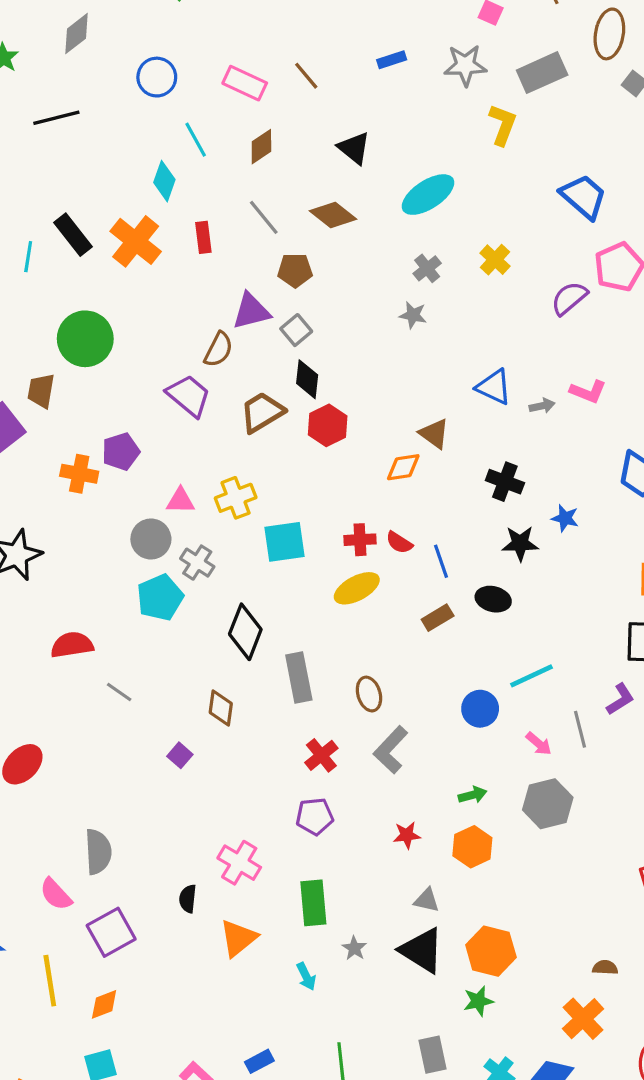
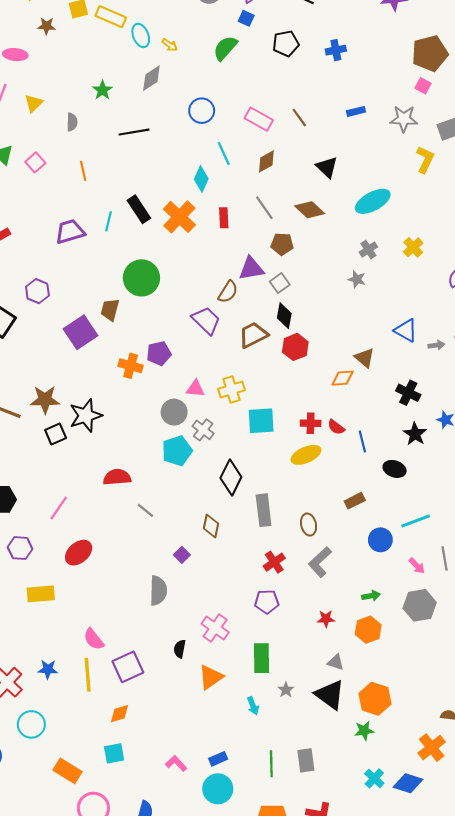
black star: (520, 543) -> (415, 434), turned 30
brown rectangle: (438, 618) -> (355, 501), moved
gray semicircle: (98, 852) -> (158, 591), moved
yellow line: (50, 981) -> (88, 675), moved
gray rectangle: (432, 1055) -> (306, 760), moved

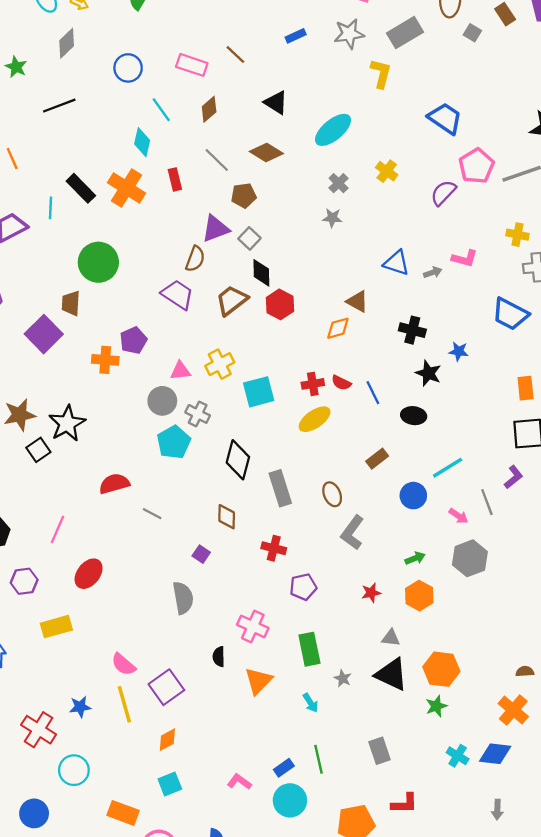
red cross: (274, 562) -> (274, 548), moved, turned -30
green line: (271, 764) -> (319, 759), moved

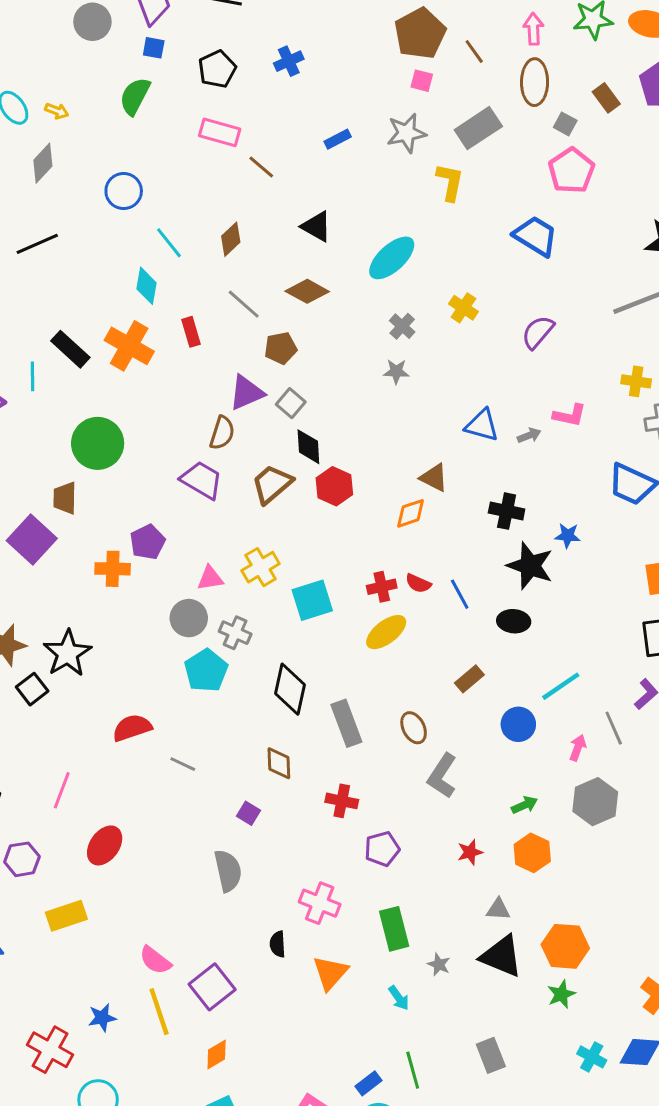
pink rectangle: (192, 65) -> (220, 132), moved
pink pentagon: (476, 166) -> (571, 171), moved
black star: (428, 373) -> (530, 566), size x1.4
pink arrow: (458, 516) -> (578, 748), turned -102

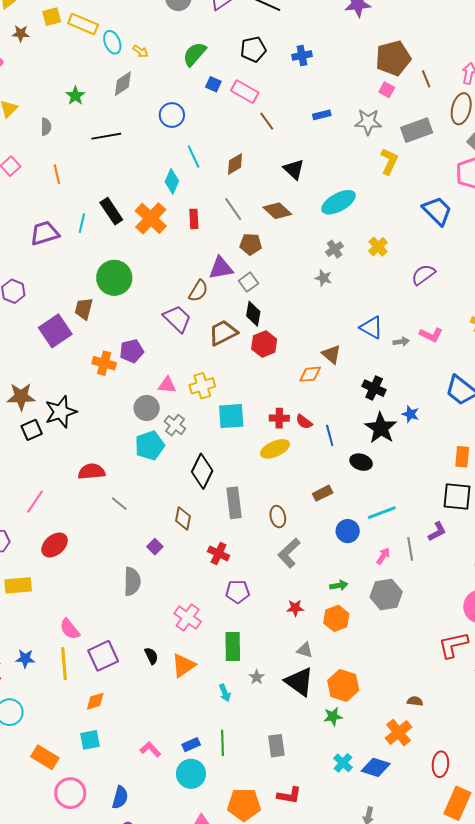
blue square: (154, 48) -> (213, 84), moved
black semicircle: (278, 944) -> (151, 656), moved, turned 144

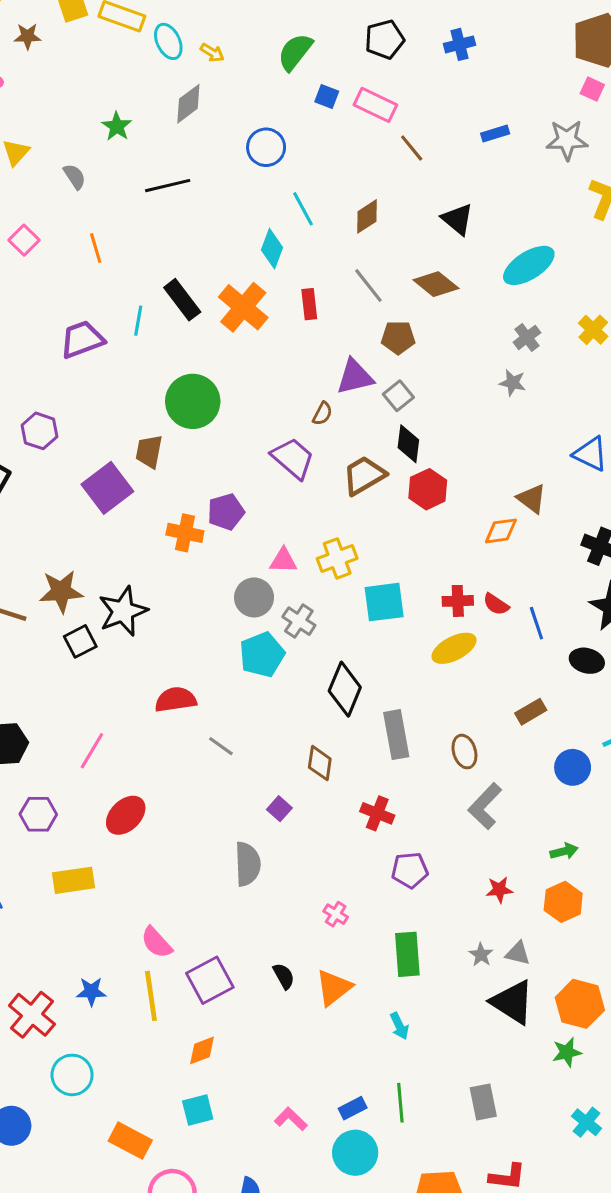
gray semicircle: (46, 127) -> (75, 177), turned -30
brown semicircle: (198, 291) -> (322, 414), size x0.7
pink cross: (188, 618) -> (336, 914), size x0.6
gray star: (257, 677) -> (481, 955), moved

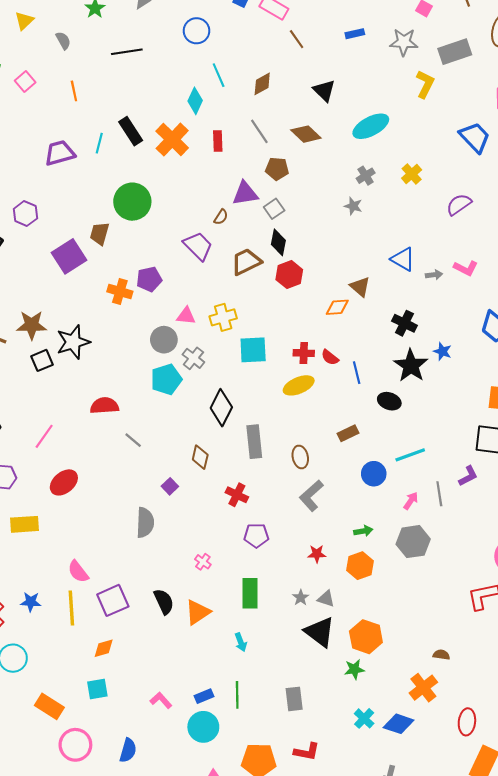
black semicircle: (284, 976) -> (164, 602), size x1.4

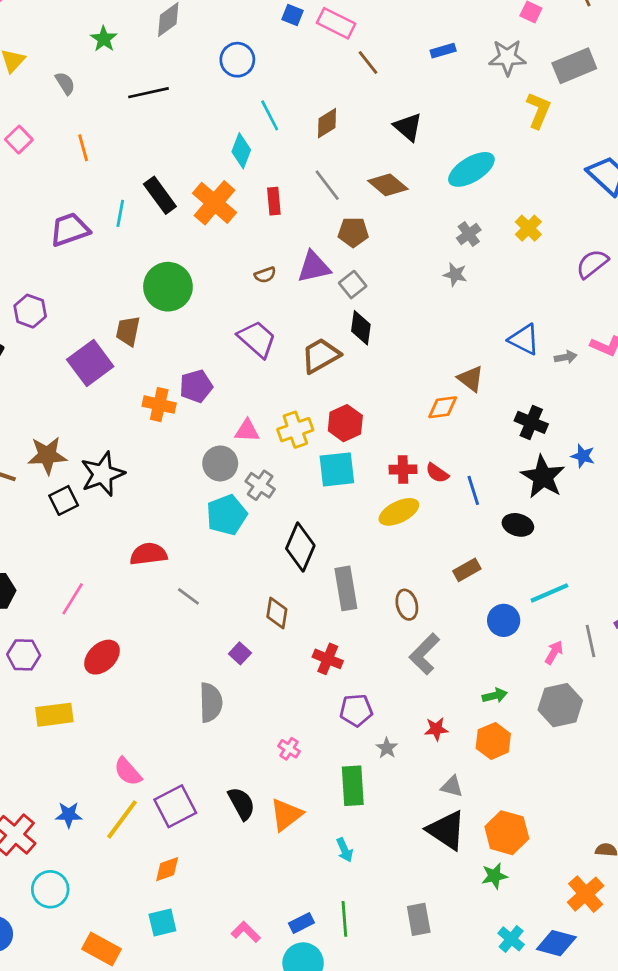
brown semicircle: (221, 217) -> (265, 275), moved, turned 42
red hexagon: (289, 275) -> (345, 423), moved
gray star: (301, 598) -> (387, 748), moved
yellow line: (71, 608) -> (122, 819), turned 44

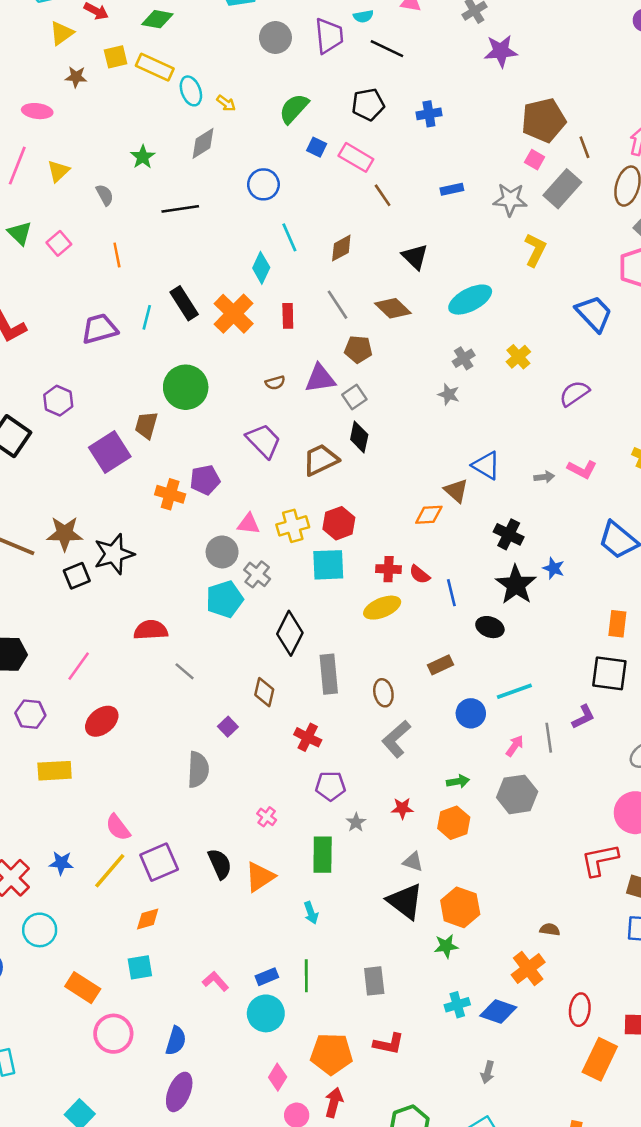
gray rectangle: (574, 66) -> (562, 189), moved, turned -30
blue triangle: (524, 339) -> (486, 465), moved
cyan cross: (511, 939) -> (457, 1005), turned 30

